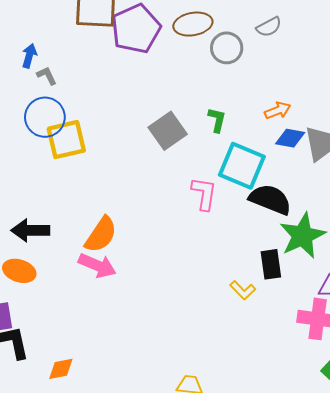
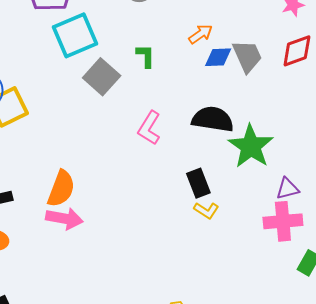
cyan square: (242, 166) -> (75, 35), moved, turned -33
pink L-shape: (204, 194) -> (149, 128), turned -144
black rectangle: (271, 264) -> (198, 183), moved

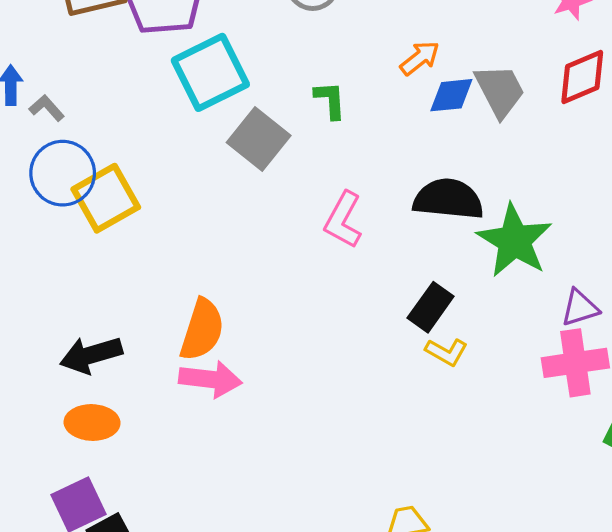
black rectangle: (198, 183) -> (431, 307), turned 60

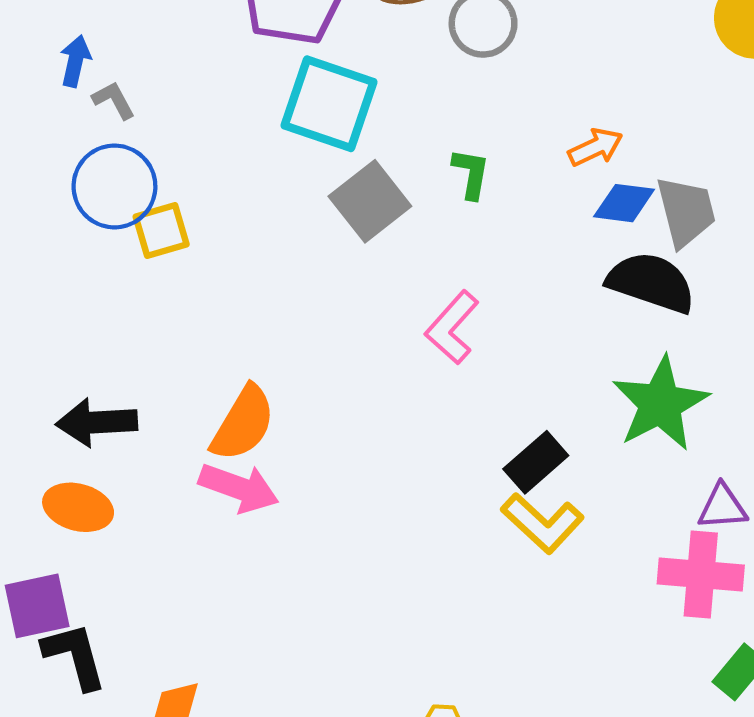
cyan square: (210, 72) -> (329, 104), turned 32
yellow square: (106, 198) -> (161, 231), size x0.7
black semicircle: (448, 199) -> (651, 282), moved
yellow L-shape: (446, 352) -> (543, 523), size x1.5

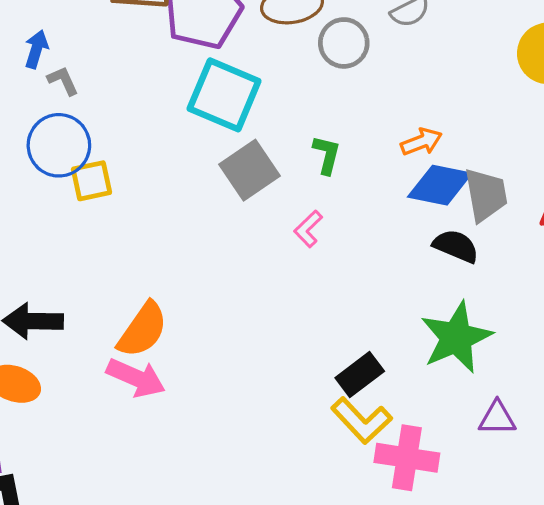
blue diamond: (624, 203) -> (440, 185), size x1.4
black semicircle: (651, 282) -> (456, 246), size x0.7
pink L-shape: (452, 327) -> (308, 229), moved, size x0.7
pink cross: (701, 575) -> (407, 458), moved

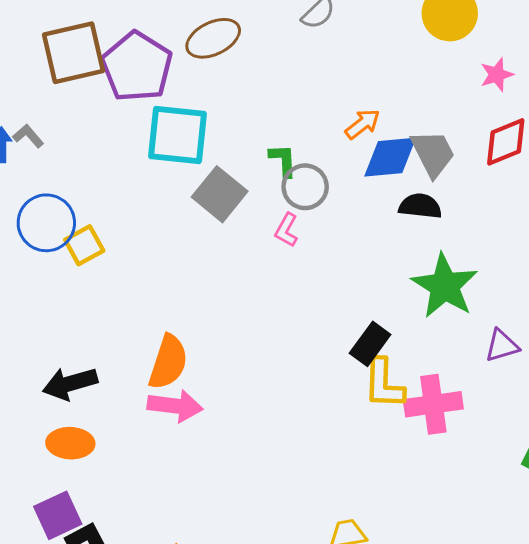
gray circle: (344, 43) -> (305, 187), moved
gray L-shape: (63, 81) -> (28, 136), moved
yellow L-shape: (362, 420) -> (384, 384), turned 62

